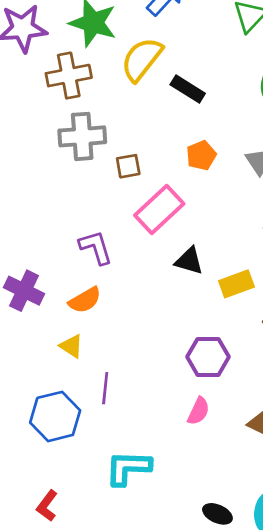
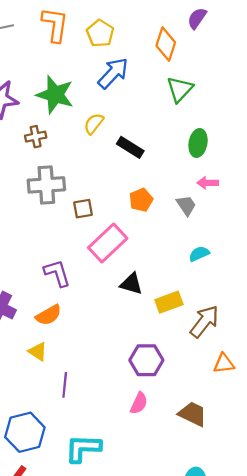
yellow semicircle: (142, 59) -> (94, 124), size x0.6
brown cross: (69, 76) -> (36, 137), size x0.6
blue hexagon: (55, 416) -> (25, 432), moved

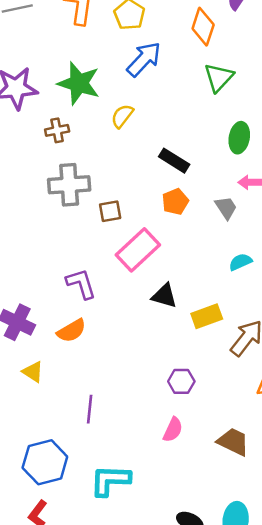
black rectangle: (130, 147) -> (174, 161), moved
yellow triangle: (38, 352) -> (33, 372), moved
purple hexagon: (146, 360) -> (181, 381), size x0.7

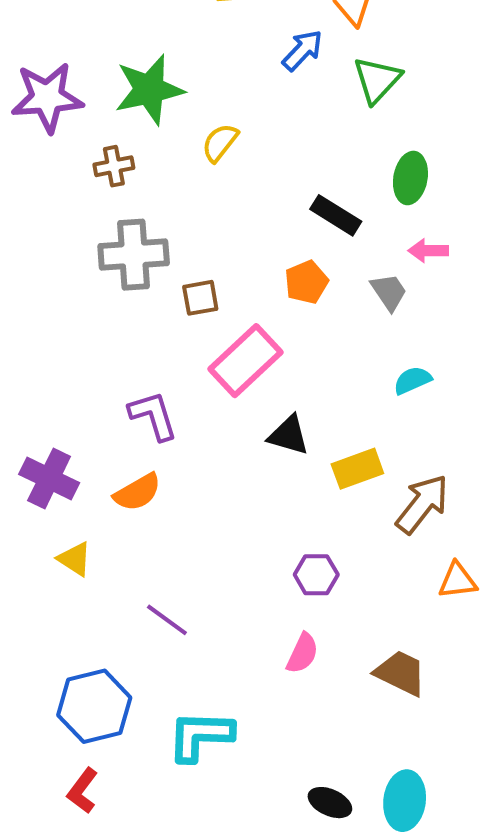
blue arrow: (144, 59) -> (302, 50), moved, size x0.7
green star: (79, 83) -> (149, 90), turned -30
black rectangle: (174, 161) -> (336, 215), moved
purple line: (90, 409) -> (167, 620), turned -60

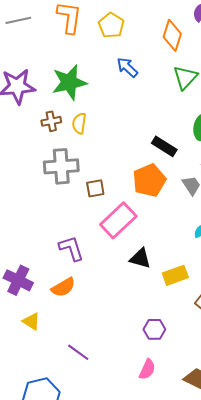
blue arrow: (302, 50) -> (127, 67), moved, turned -90
yellow semicircle: (220, 143) -> (79, 123), moved, turned -30
orange pentagon: (306, 282) -> (149, 180), size x1.5

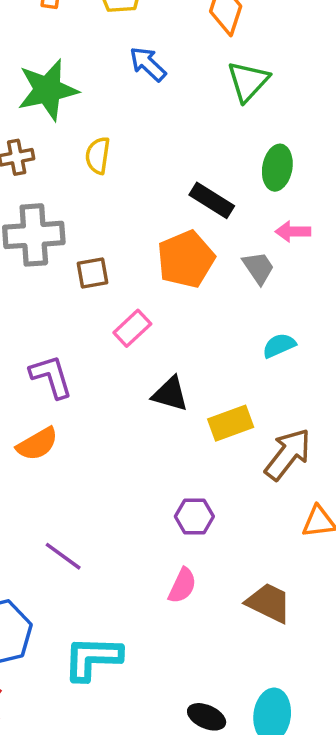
yellow semicircle: (79, 123) -> (98, 156), moved
pink rectangle: (118, 220) -> (132, 328), size x0.6

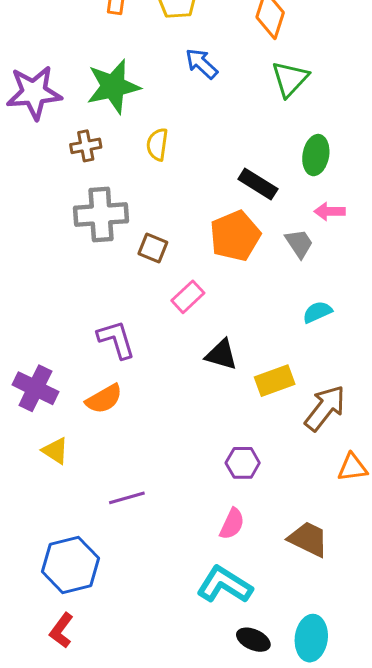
brown square: (93, 273) -> (153, 248), turned 32
purple line: (63, 556) -> (127, 498), turned -52
cyan L-shape: (93, 658) -> (224, 585), moved, turned 30

